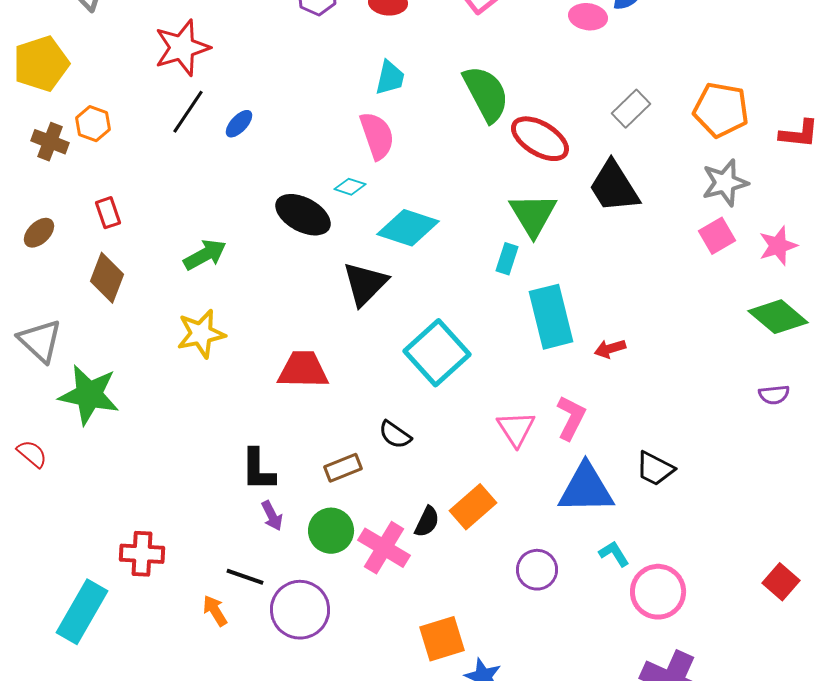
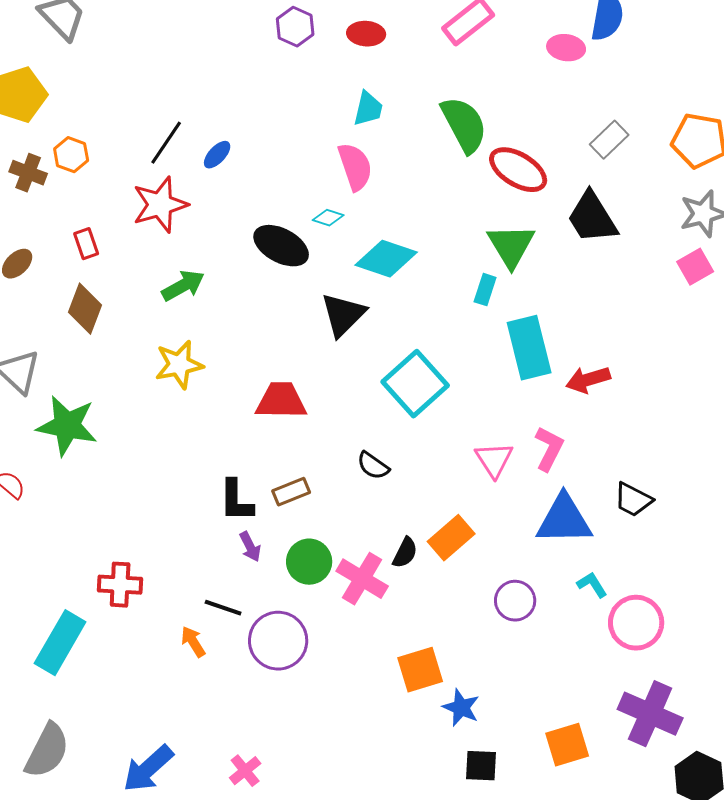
red star: (182, 48) -> (160, 205), moved
red arrow: (610, 349) -> (588, 380), size x1.4
brown rectangle: (343, 468) -> (291, 492), moved

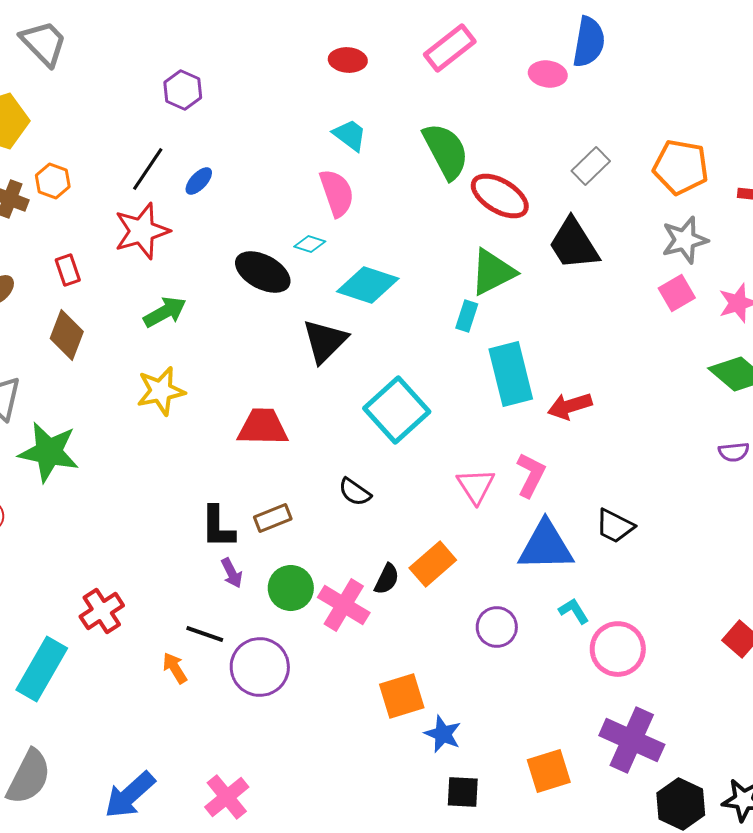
purple hexagon: (295, 27) -> (183, 90), moved
cyan trapezoid: (368, 109) -> (350, 135), turned -66
green triangle: (511, 246) -> (493, 272), turned 34
red cross: (120, 585) -> (102, 611), turned -36
pink cross: (245, 771) -> (227, 797), size x1.4

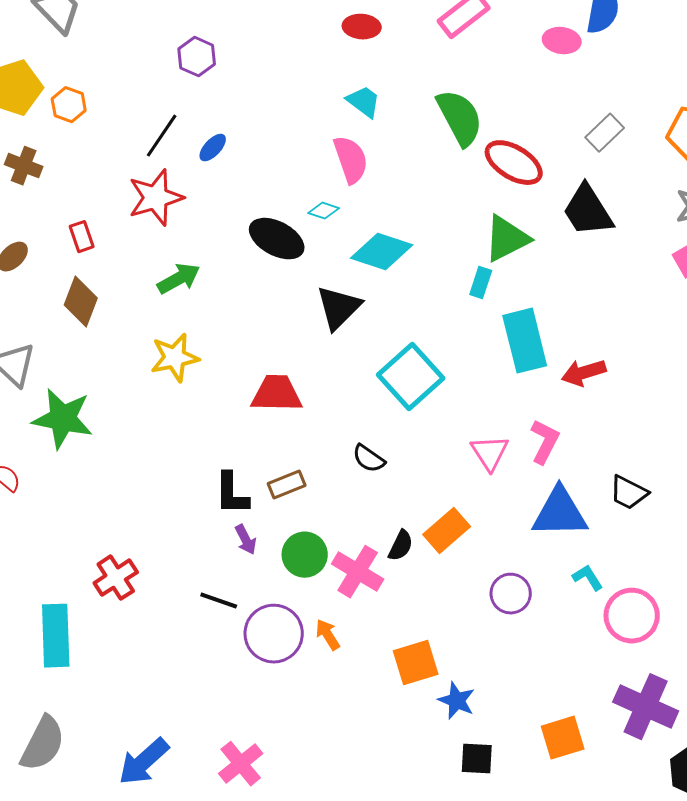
orange hexagon: (53, 181) -> (69, 105), moved
orange arrow: (175, 668) -> (328, 635), moved
cyan rectangle: (42, 669) -> (56, 636), turned -32

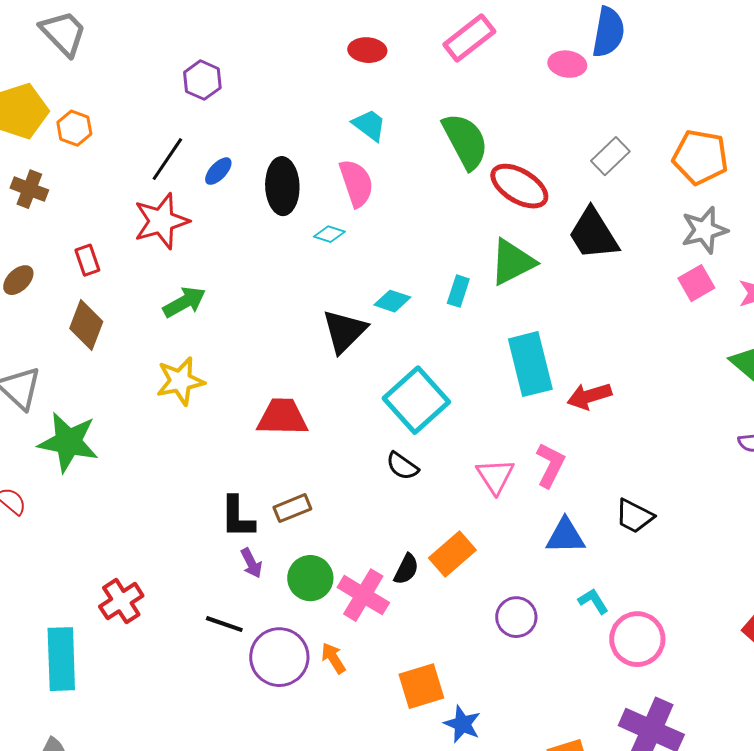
black ellipse: (277, 239) -> (282, 186), moved, turned 60
cyan diamond: (382, 252) -> (392, 301), moved, size x0.6
cyan rectangle: (481, 283) -> (458, 291), moved
black semicircle: (369, 459) -> (402, 466), moved
blue triangle: (560, 513) -> (565, 536), size x0.7

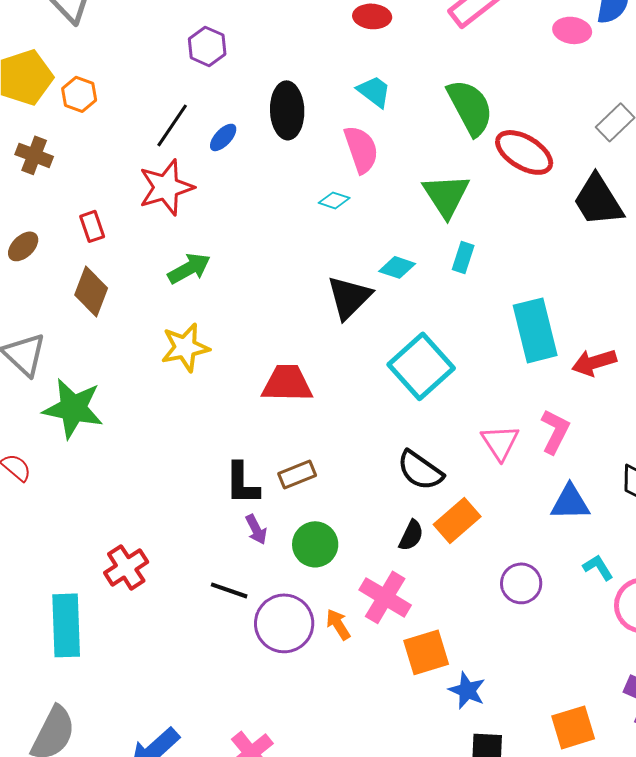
black ellipse: (282, 186) -> (287, 110), moved
green triangle: (512, 262) -> (446, 195), moved, turned -36
black semicircle: (402, 466) -> (420, 470), moved, size x1.4
pink cross: (363, 595) -> (385, 597), moved

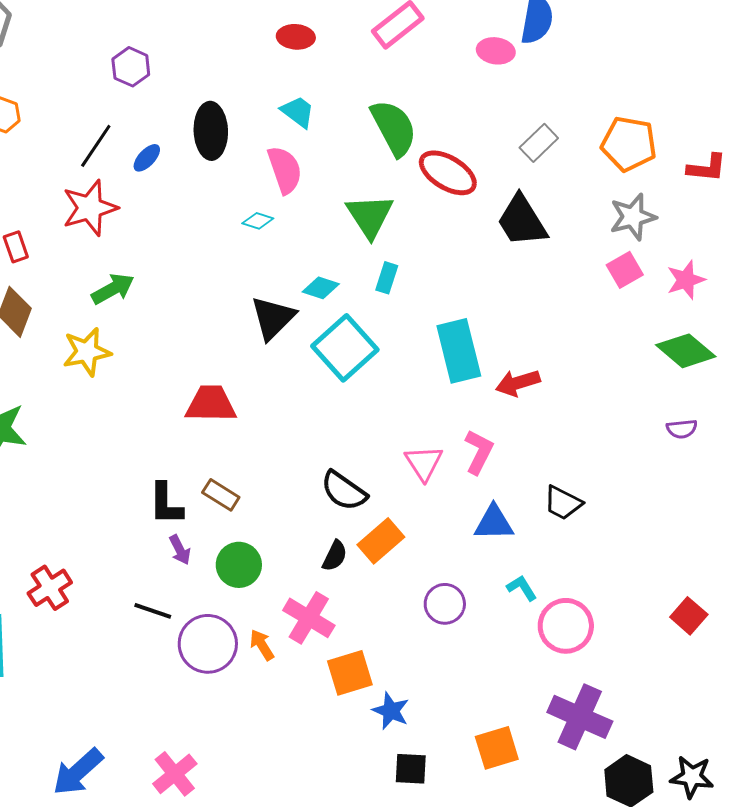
yellow star: (185, 347) -> (87, 352), moved
cyan square: (421, 366) -> (345, 348), moved
brown rectangle: (297, 474) -> (221, 495), turned 54

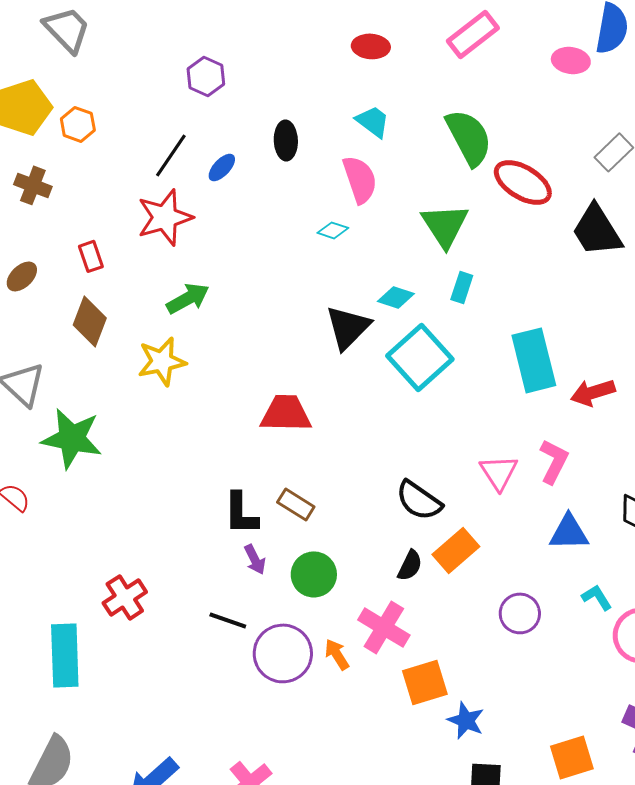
black ellipse: (211, 131) -> (286, 140), size x0.7

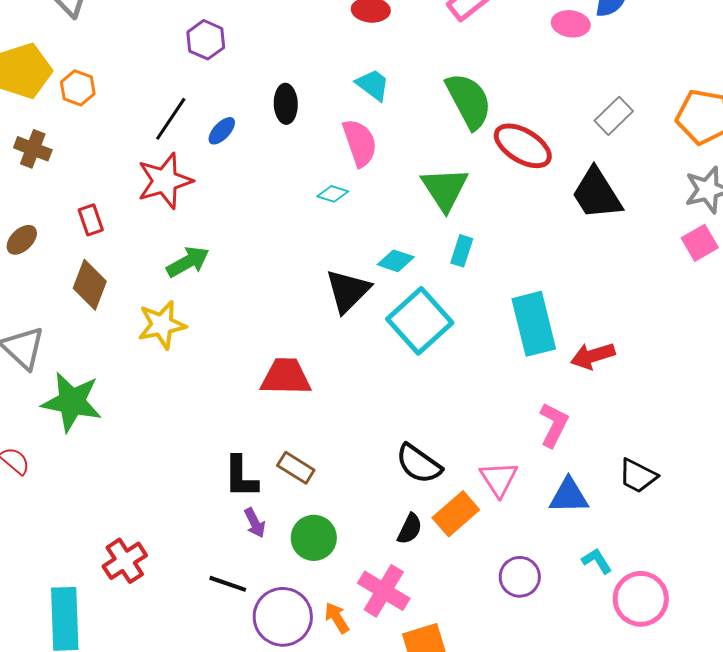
pink triangle: (499, 472) -> (499, 479), moved

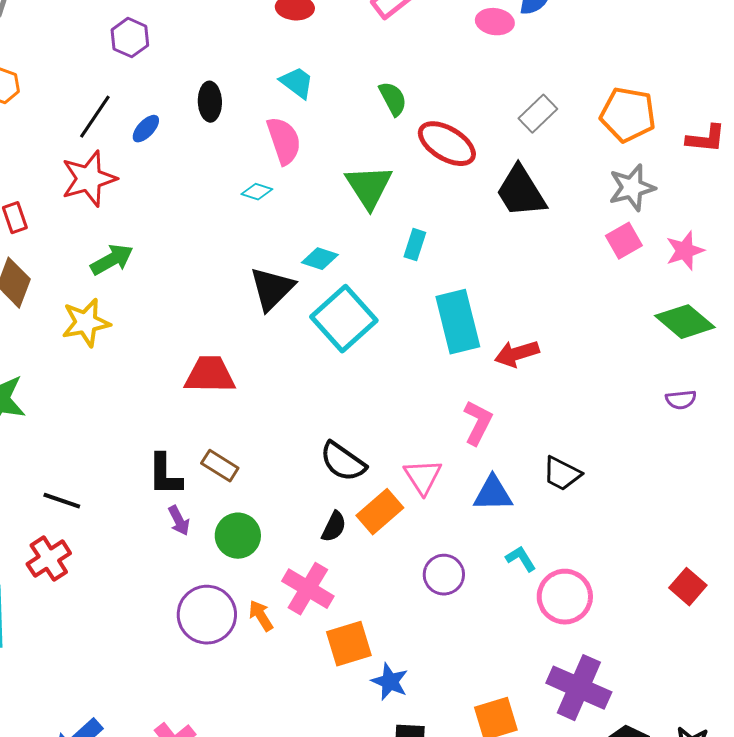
green semicircle: (469, 101) -> (393, 99), size x0.6
cyan rectangle: (462, 251) -> (415, 245), moved
black line: (228, 584) -> (62, 501), moved

